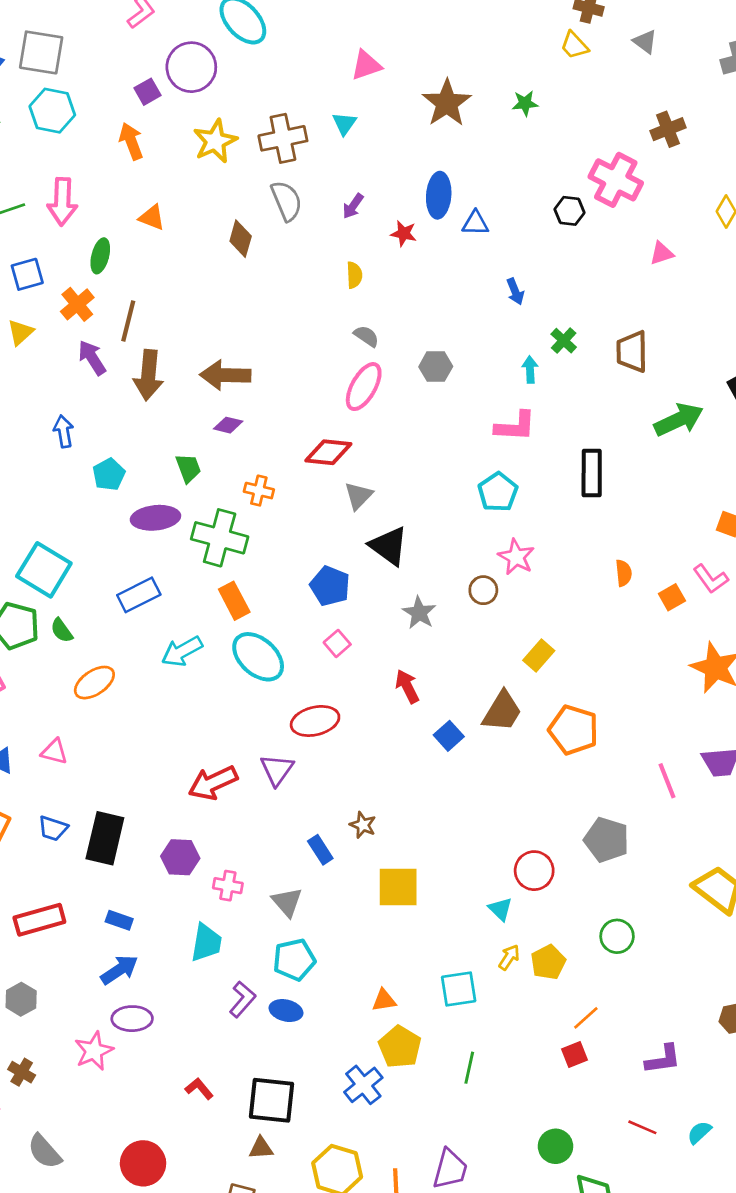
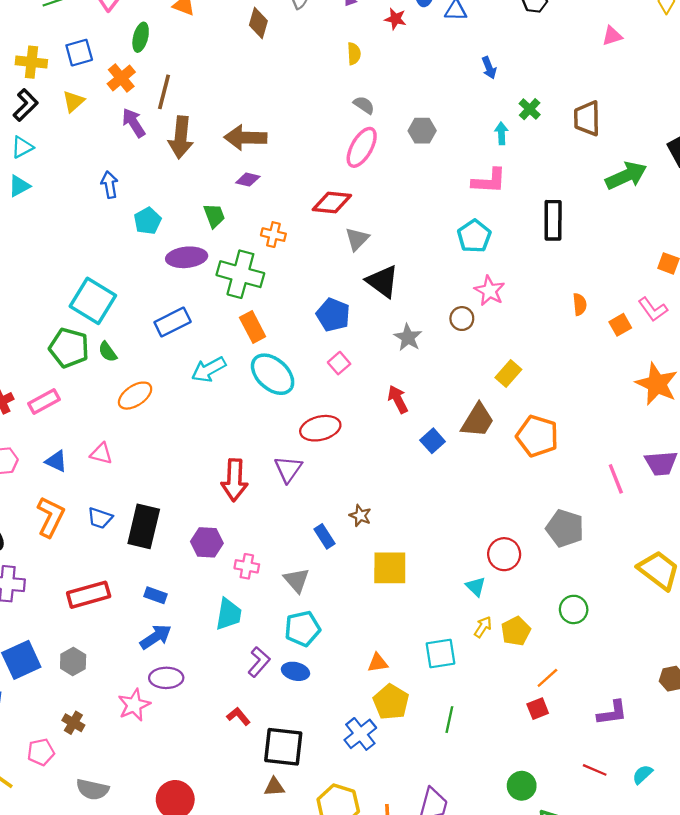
red arrow: (213, 783) -> (234, 480), turned -63
red L-shape: (199, 1089) -> (238, 716), moved
gray semicircle: (45, 1152) -> (93, 789), turned -36

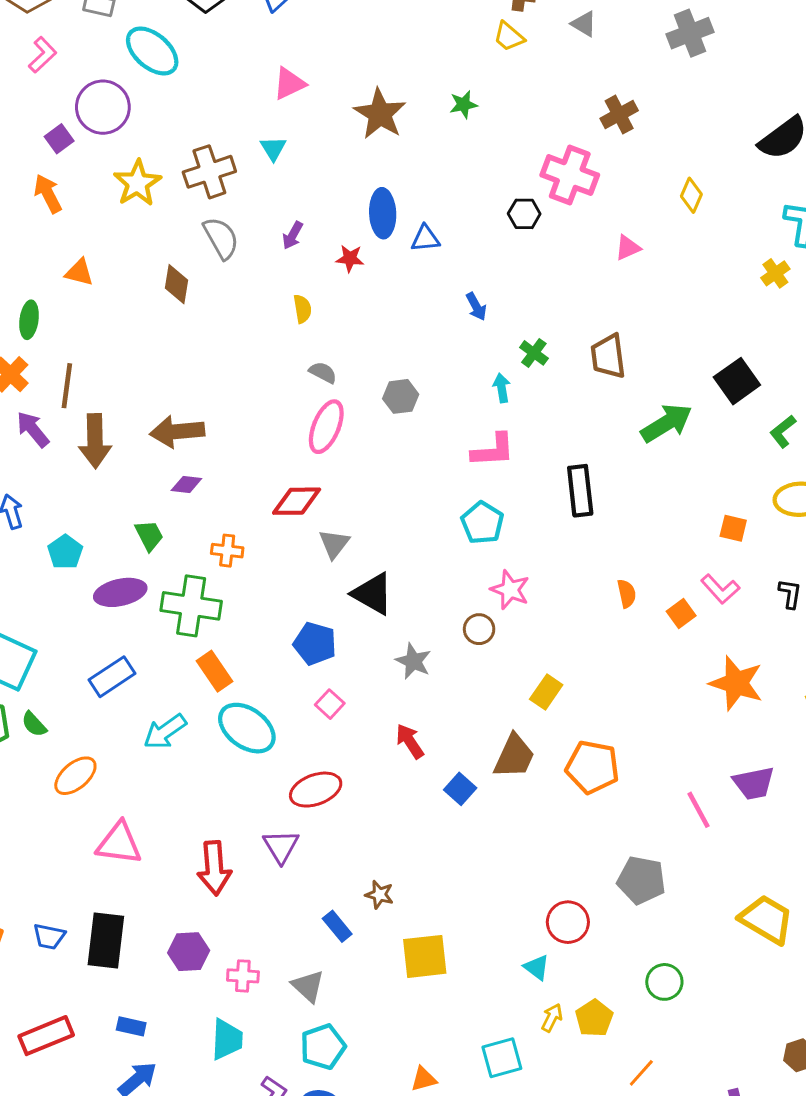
pink triangle: (101, 454) -> (119, 843), moved, size x1.6

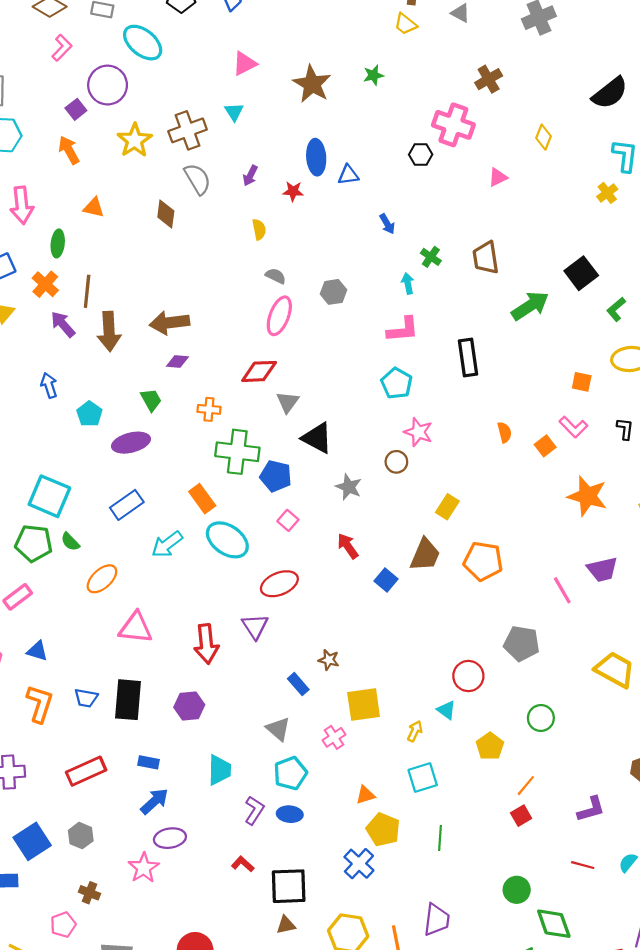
green cross: (191, 606) -> (237, 452), moved
pink cross: (243, 976) -> (334, 737), moved, turned -35
yellow arrow: (552, 1018) -> (415, 731), moved

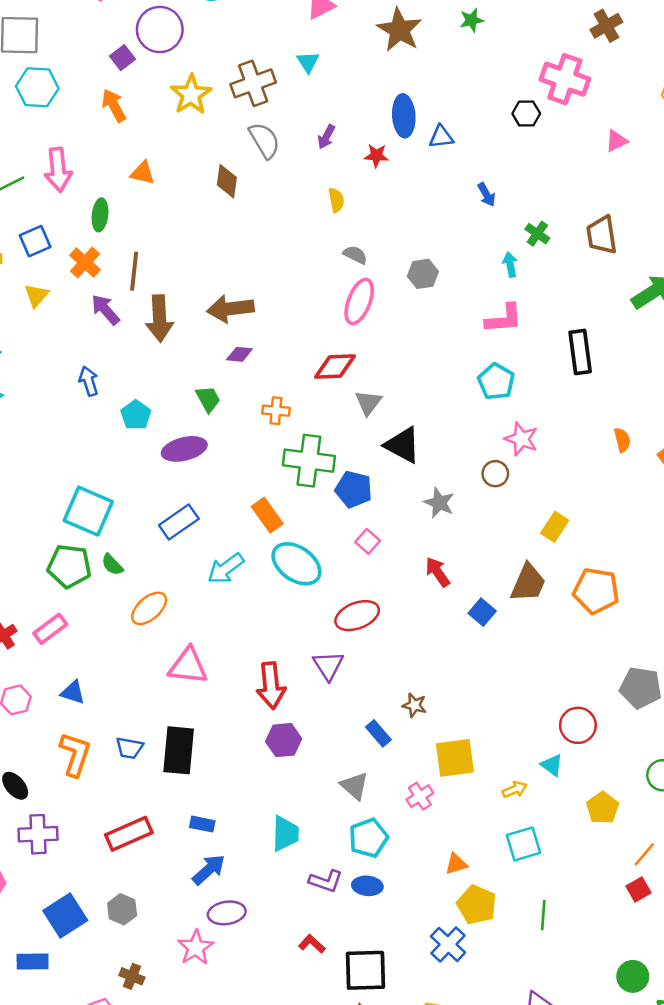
purple hexagon: (189, 706) -> (284, 740), moved
yellow arrow: (415, 731) -> (515, 790), turned 42
purple L-shape: (254, 810) -> (326, 881), turned 76

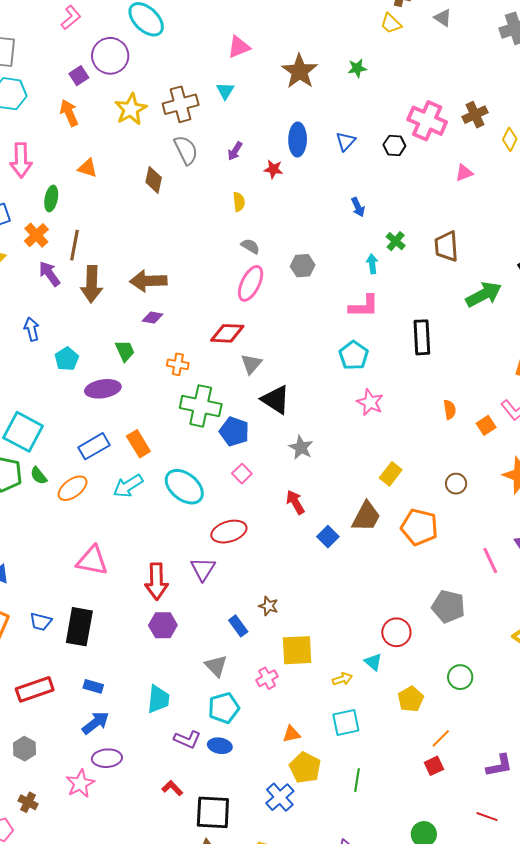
brown cross: (606, 26) -> (475, 115), moved
blue triangle: (441, 137) -> (346, 141), moved, turned -45
brown circle: (495, 474) -> (456, 484), moved
orange rectangle: (267, 515) -> (138, 444), moved
orange ellipse: (149, 608) -> (73, 488), moved

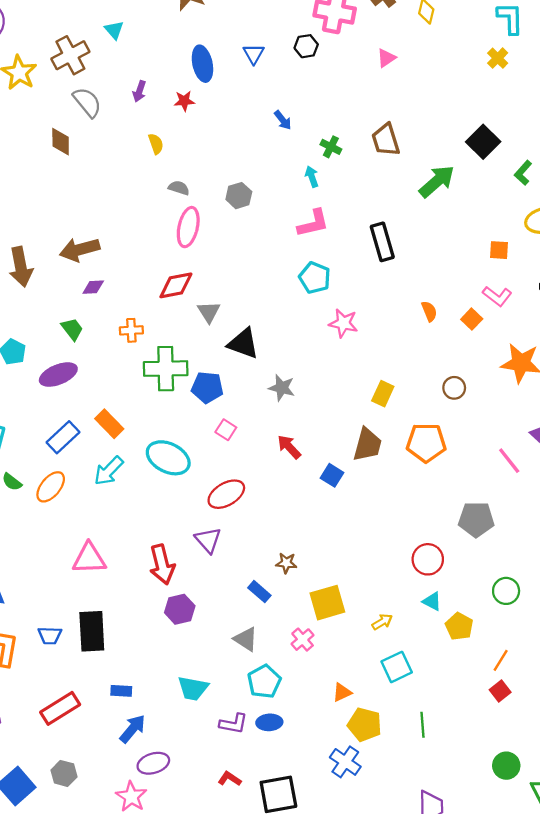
cyan triangle: (373, 662) -> (432, 601), moved
cyan trapezoid: (158, 699) -> (193, 688), turned 108

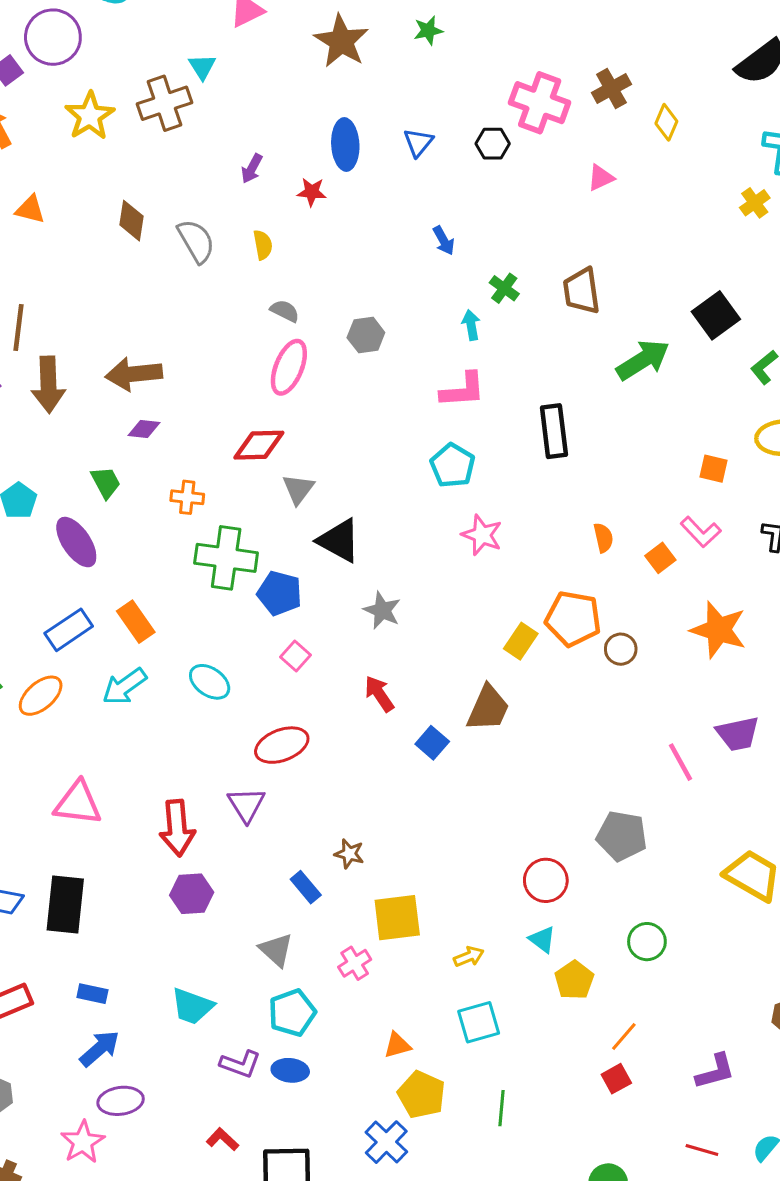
cyan triangle: (114, 30) -> (202, 67), moved
gray semicircle: (87, 102) -> (196, 241), moved
purple ellipse: (58, 375) -> (76, 542), turned 69
orange pentagon: (426, 443) -> (573, 619), moved
cyan ellipse: (168, 458) -> (210, 682), size x0.7

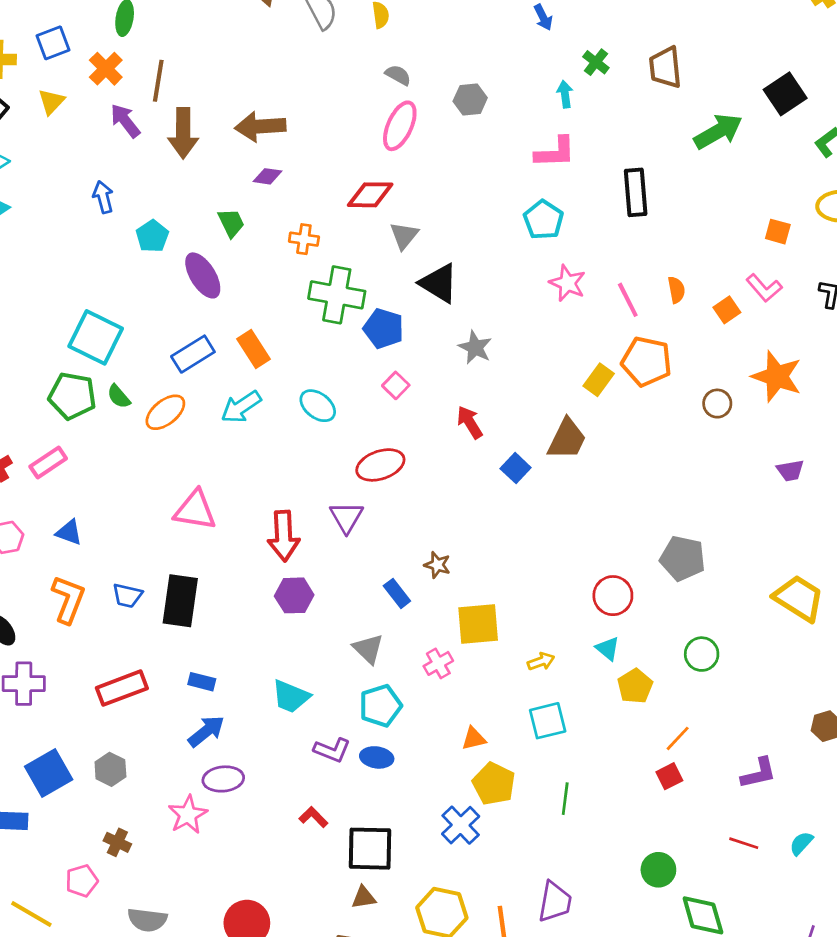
brown circle: (621, 649) -> (717, 404), moved
purple trapezoid: (738, 734) -> (790, 470), size x0.7
pink line: (681, 762) -> (628, 300), moved

